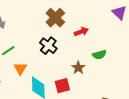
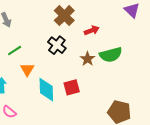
green semicircle: (99, 55) -> (111, 55), size x1.5
brown star: (78, 68) -> (88, 59), moved

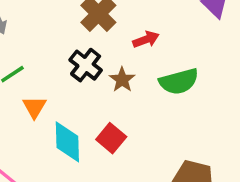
brown star: (88, 59) -> (122, 80), moved
red square: (72, 87) -> (111, 138), turned -35

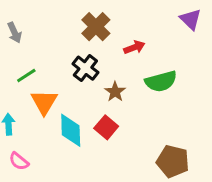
brown star: (122, 80) -> (115, 92), moved
orange triangle: (34, 107) -> (44, 102), size x1.4

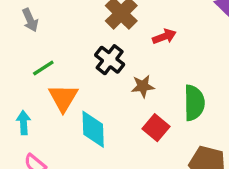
green semicircle: (161, 81) -> (194, 103), moved, turned -76
brown star: (115, 92) -> (143, 86), turned 30
red square: (106, 127) -> (156, 128), moved

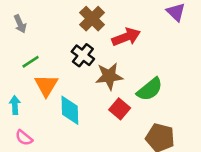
red arrow: (164, 37) -> (126, 37), size x1.5
brown star: (143, 86) -> (109, 76), size x1.5
green semicircle: (194, 103) -> (150, 89), turned 52

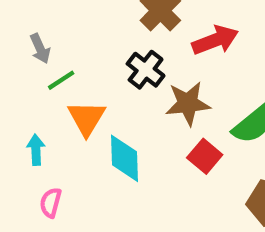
gray arrow: (20, 24) -> (40, 49), moved
pink semicircle: (24, 138) -> (51, 203), turned 66

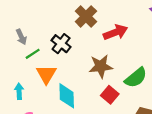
black cross: (146, 70) -> (61, 44), moved

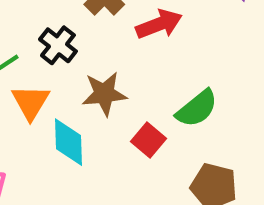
brown star: (101, 66) -> (104, 94), moved

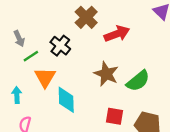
brown star: (104, 94) -> (106, 74), moved, turned 30
red square: (148, 140) -> (114, 116), moved, turned -30

